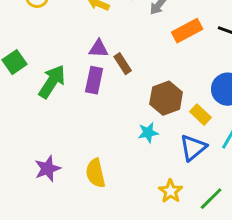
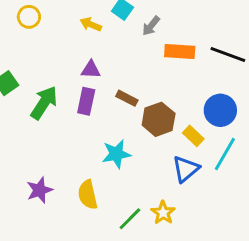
orange rectangle: (187, 31) -> (180, 51), turned 32
brown rectangle: (123, 64) -> (127, 98), moved, turned -30
cyan star: (148, 133) -> (116, 154), moved, size x1.4
green line: (211, 199) -> (130, 219), moved

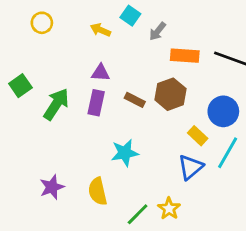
brown hexagon: (159, 119) -> (170, 94), moved

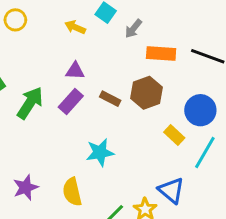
purple rectangle: (96, 103) -> (71, 101), turned 30
blue triangle: (190, 167) -> (171, 190), moved, turned -40

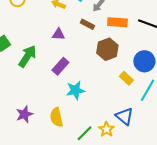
brown rectangle: (110, 99) -> (87, 24), moved
purple rectangle: (71, 101) -> (60, 66), moved

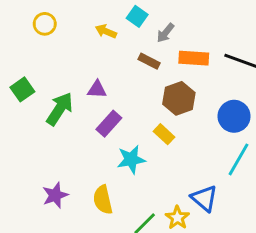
purple triangle: (58, 34) -> (97, 89), moved
yellow rectangle: (126, 78) -> (164, 134), moved

